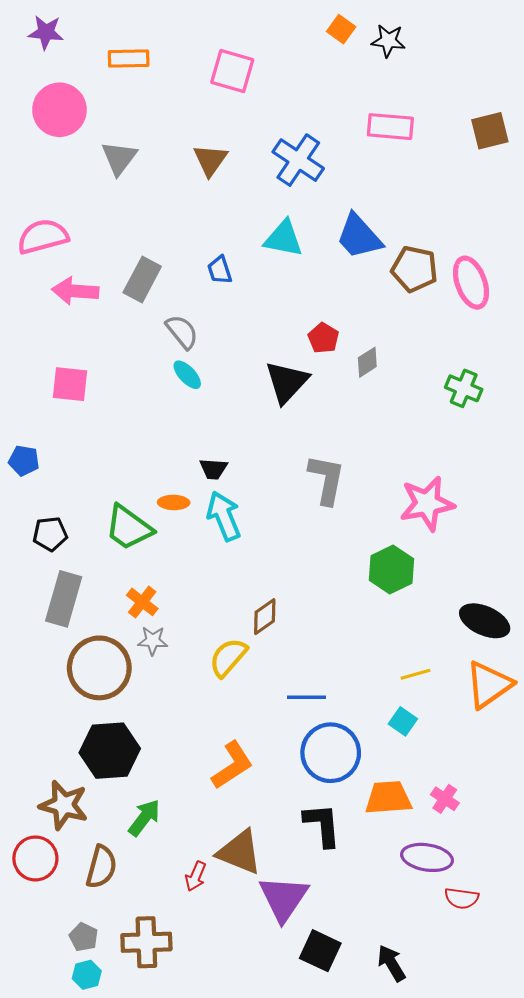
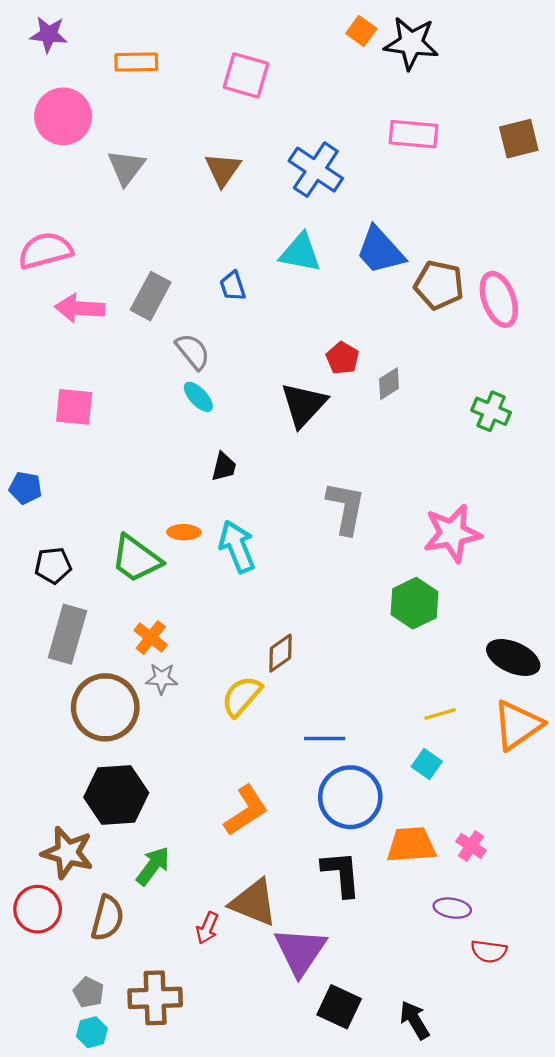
black star: (388, 41) -> (411, 43), size x1.5
black trapezoid: (213, 469) -> (224, 467), moved, turned -80
purple ellipse: (427, 857) -> (452, 908), size x0.7

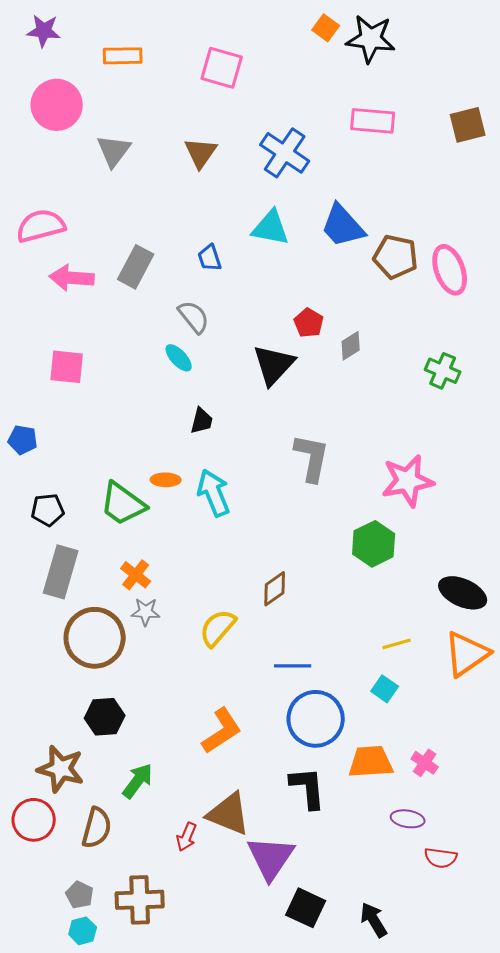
gray semicircle: (193, 351) -> (194, 317), moved
brown diamond: (280, 653) -> (275, 589), moved
black hexagon: (116, 795) -> (105, 717), size x0.7

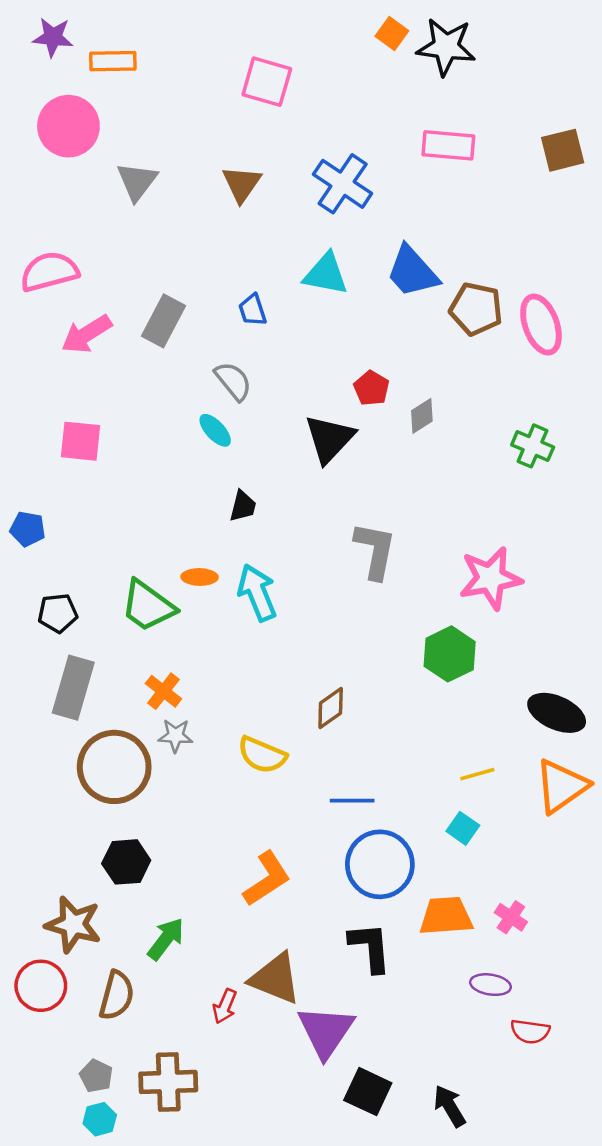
orange rectangle: (123, 56) -> (113, 61), moved
pink arrow: (72, 278) -> (87, 334), turned -36
yellow semicircle: (218, 628) -> (262, 755), turned -108

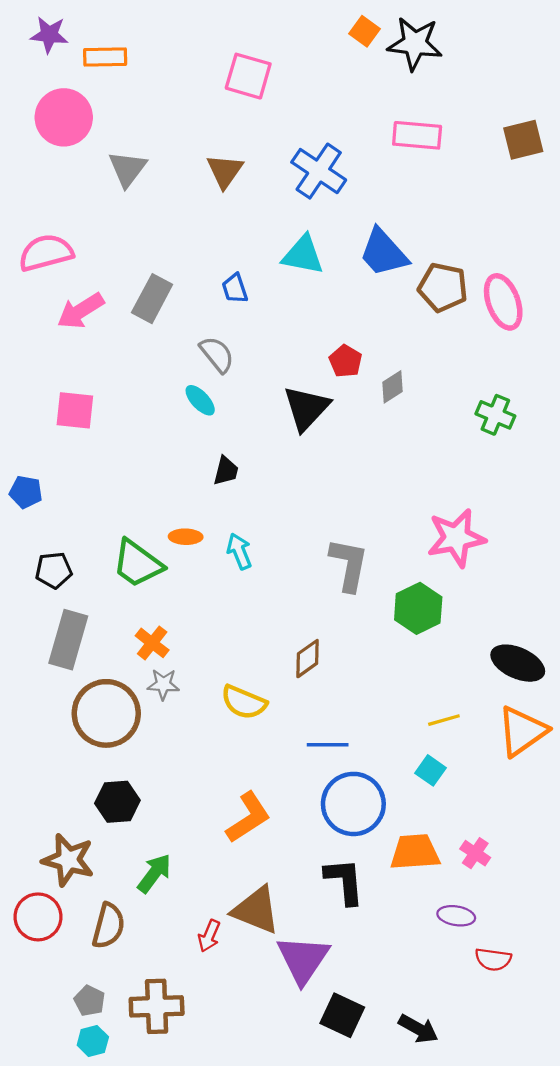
gray L-shape: (375, 551) -> (349, 565), moved
cyan arrow: (257, 593) -> (239, 551), size x0.7
black arrow: (450, 1106) -> (418, 1029), turned 150

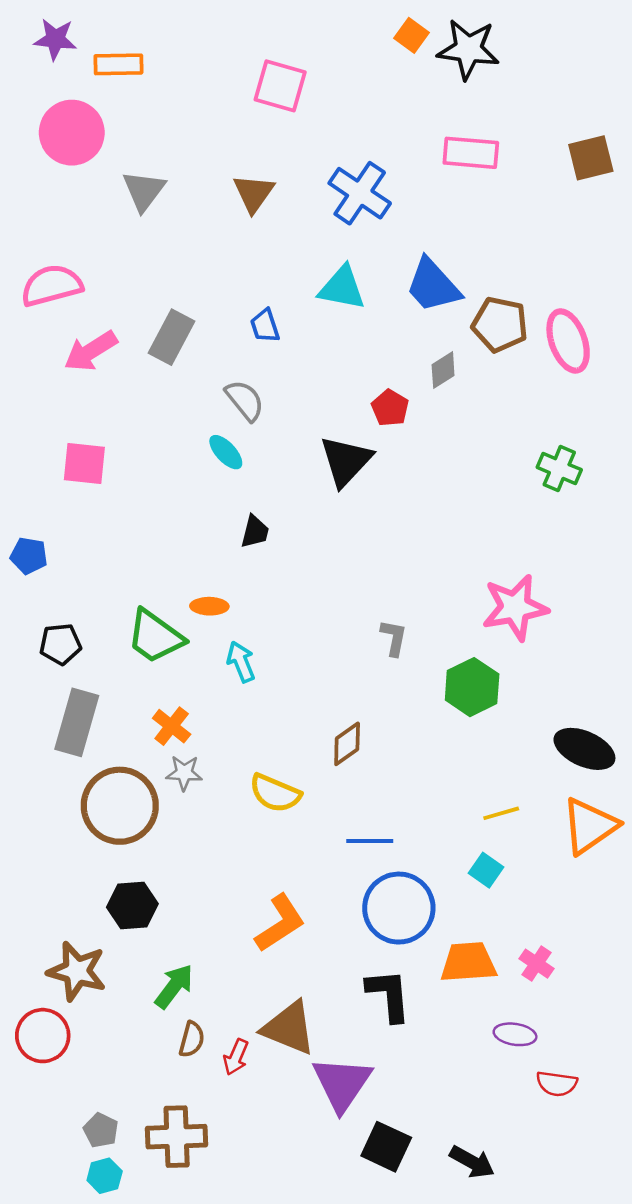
gray diamond: (392, 387) -> (443, 370), moved
cyan arrow: (239, 551) -> (241, 662), moved
gray L-shape: (349, 565) -> (394, 638), size x0.6
brown semicircle: (108, 926) -> (192, 1039), moved, size x0.7

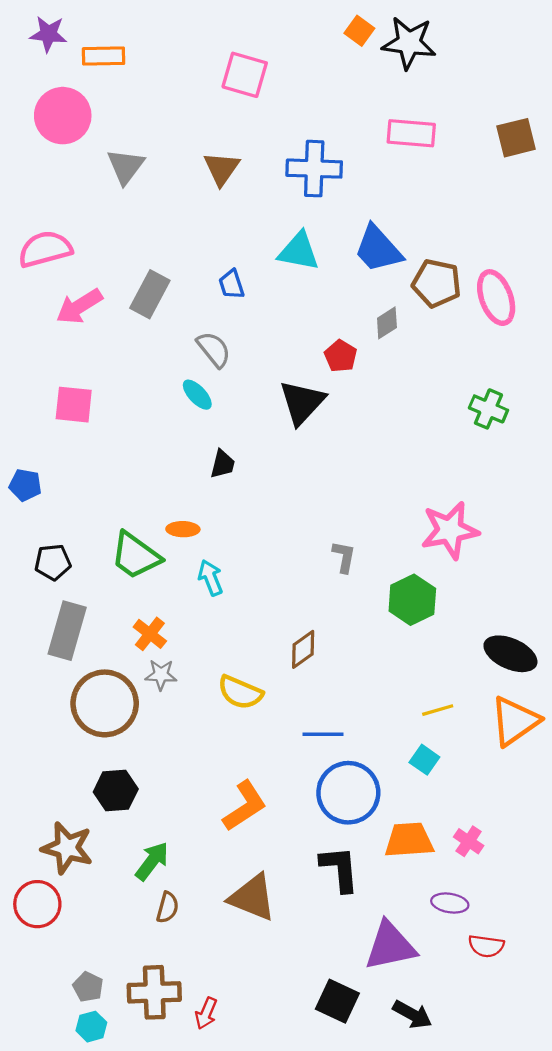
blue cross: (360, 193) -> (314, 169), turned -32
red arrow: (236, 1057) -> (206, 1013), moved
purple triangle: (342, 1084) -> (390, 946), moved, turned 44

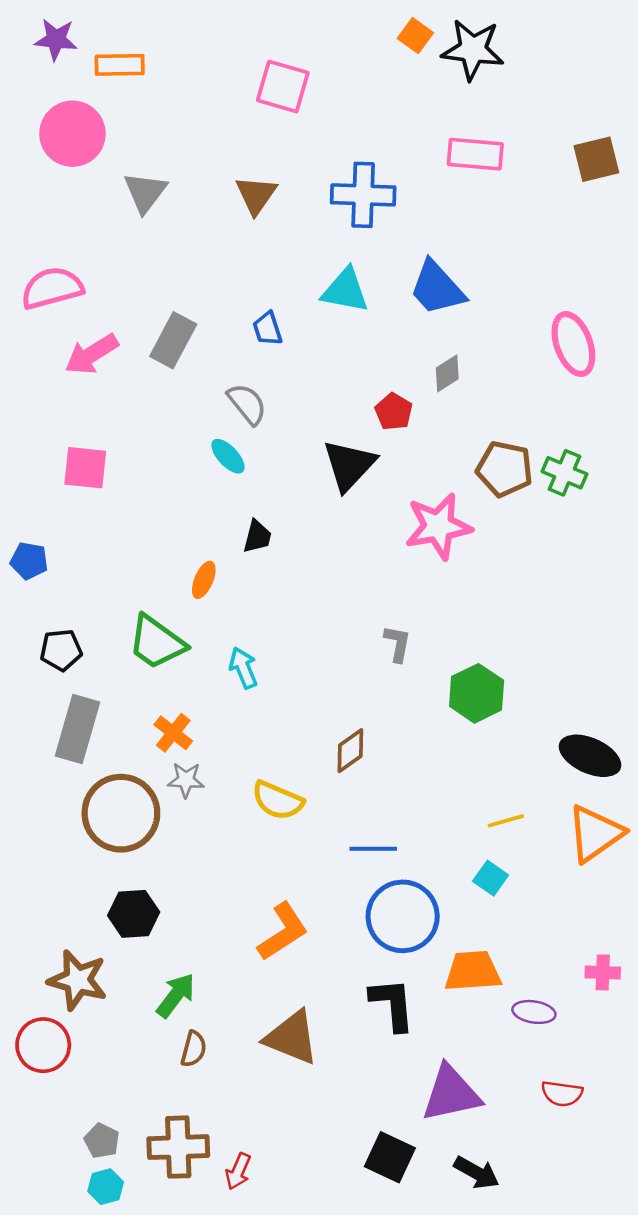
brown pentagon: (437, 283) -> (505, 469), moved
orange ellipse: (183, 529) -> (204, 580), moved, turned -68
pink star: (450, 530) -> (438, 526), moved
pink cross: (469, 841) -> (603, 972), moved, turned -32
purple ellipse: (450, 903) -> (534, 1012), moved

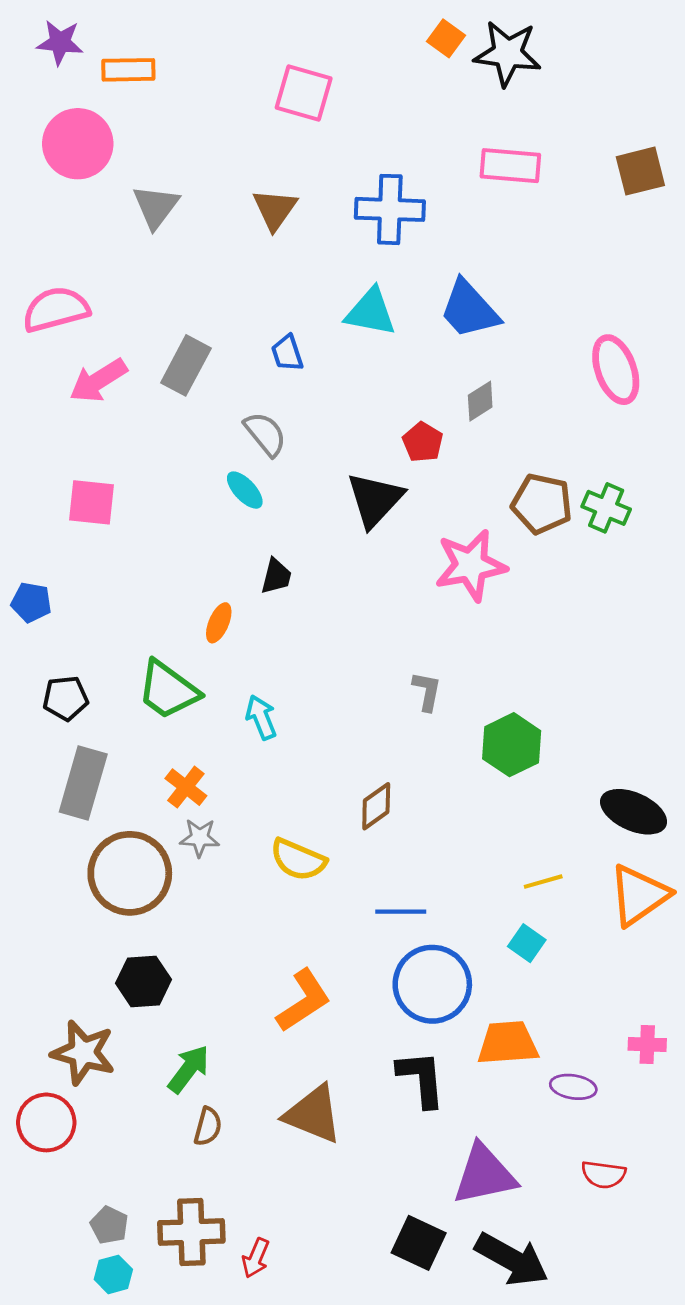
black arrow: (477, 1173) -> (512, 1259), size x1.5

